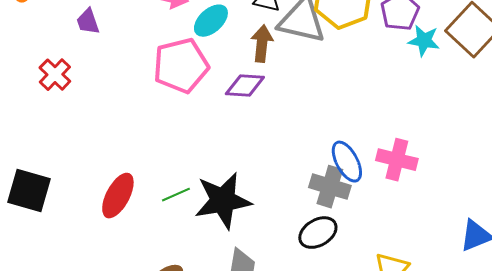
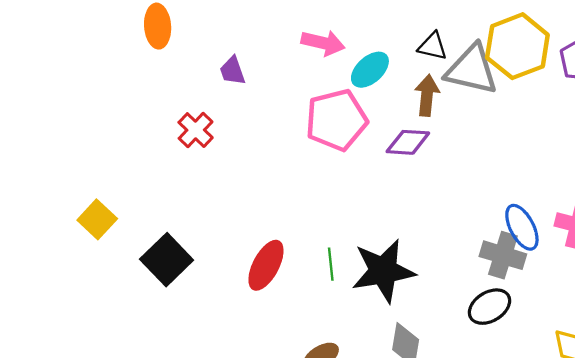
black square: (29, 191) -> (167, 260), turned 30
green line: (176, 195) -> (331, 264), turned -72

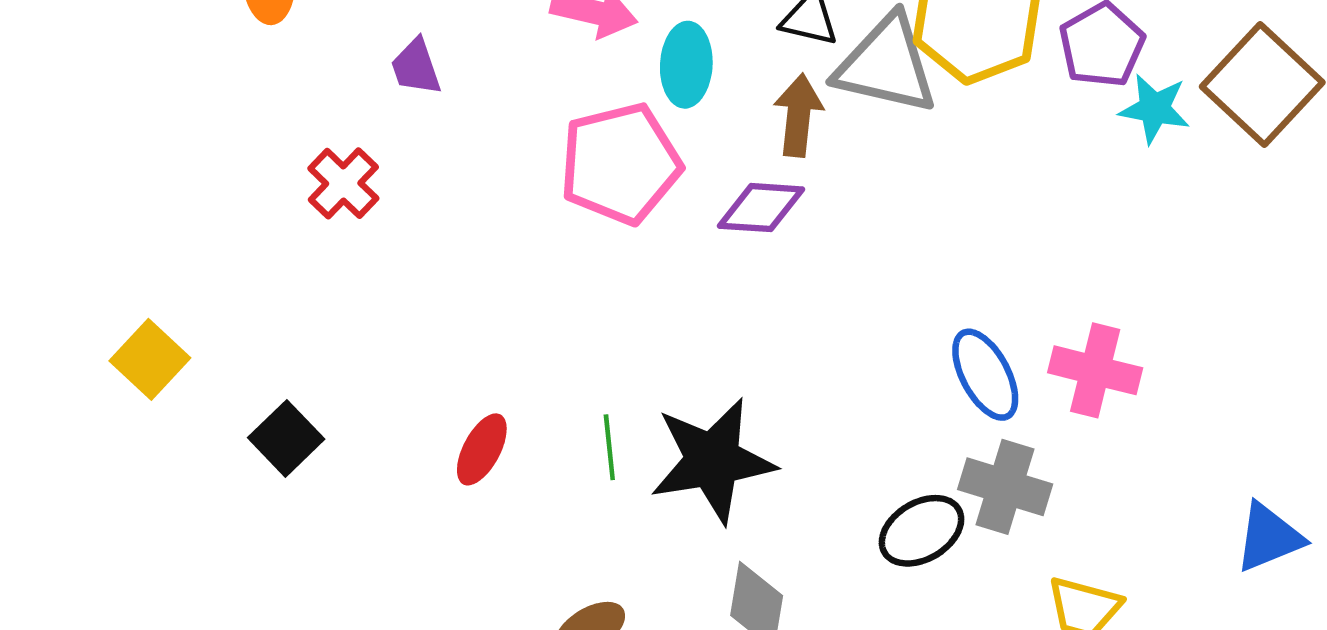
cyan ellipse: (370, 70) -> (686, 65), turned -45
gray cross: (503, 255) -> (1005, 487), moved
black square: (167, 260) -> (286, 438), size x0.7
red ellipse: (266, 265) -> (482, 449), size x0.7

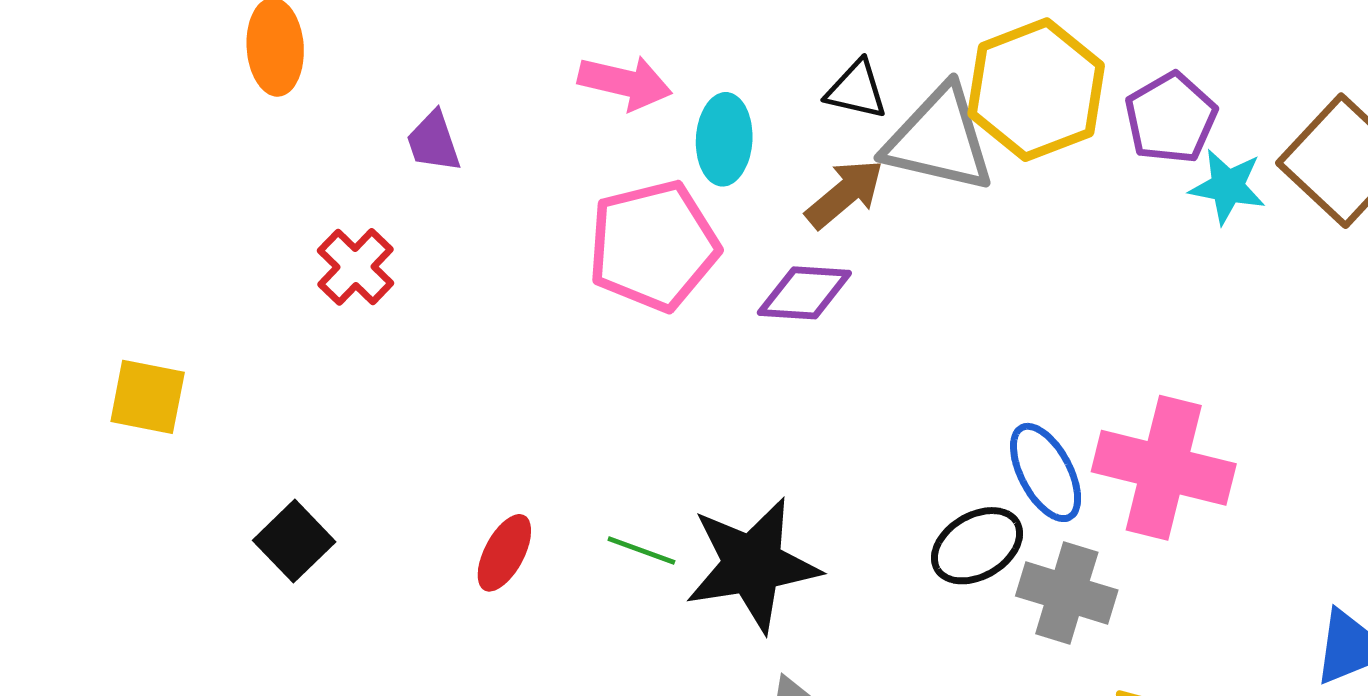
brown arrow: (798, 115) -> (845, 194), turned 44
yellow square: (150, 359) -> (148, 397), moved, turned -32
pink cross: (1095, 370) -> (1164, 468), size x1.4
green line: (609, 447) -> (641, 550), turned -64
black ellipse: (922, 531) -> (977, 546), moved

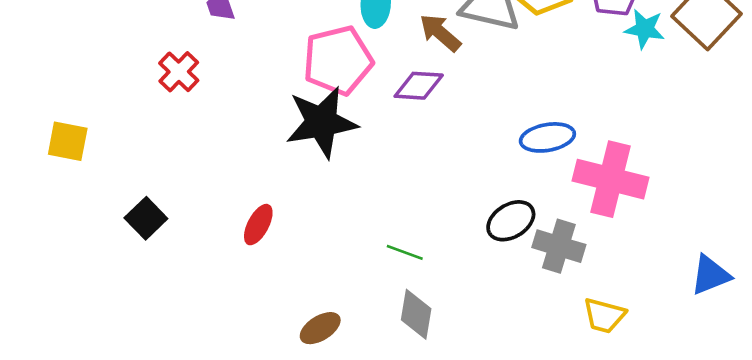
brown arrow: (845, 194) -> (440, 33), turned -99
blue ellipse: (1046, 472) -> (547, 137), moved, turned -72
green line: (641, 550) -> (405, 252), moved
black star: (753, 565) -> (321, 122), moved

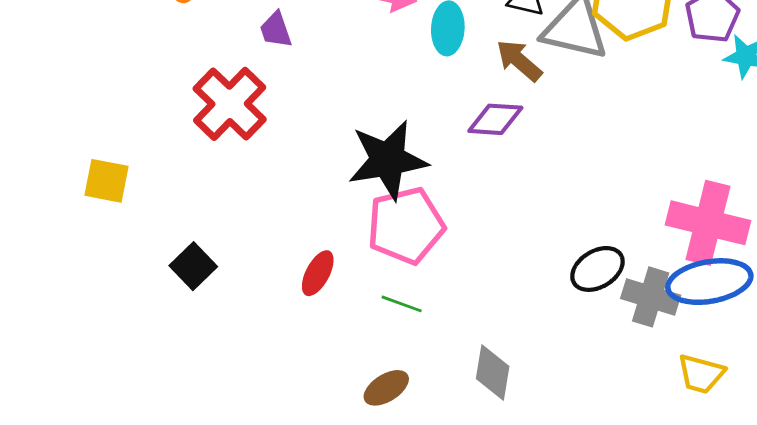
pink pentagon: (338, 60) -> (406, 226), moved
red cross: (179, 72) -> (230, 104), size x1.6
blue ellipse: (547, 137) -> (709, 282), moved, size x1.4
green line: (405, 252) -> (402, 304), moved

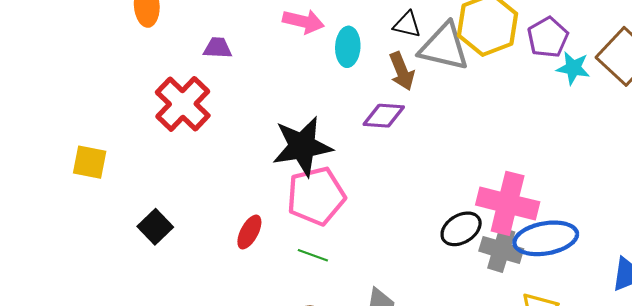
purple trapezoid: (276, 30) -> (218, 48), turned 112
brown arrow: (519, 61) -> (402, 71), turned -153
pink cross: (708, 223) -> (508, 203), moved

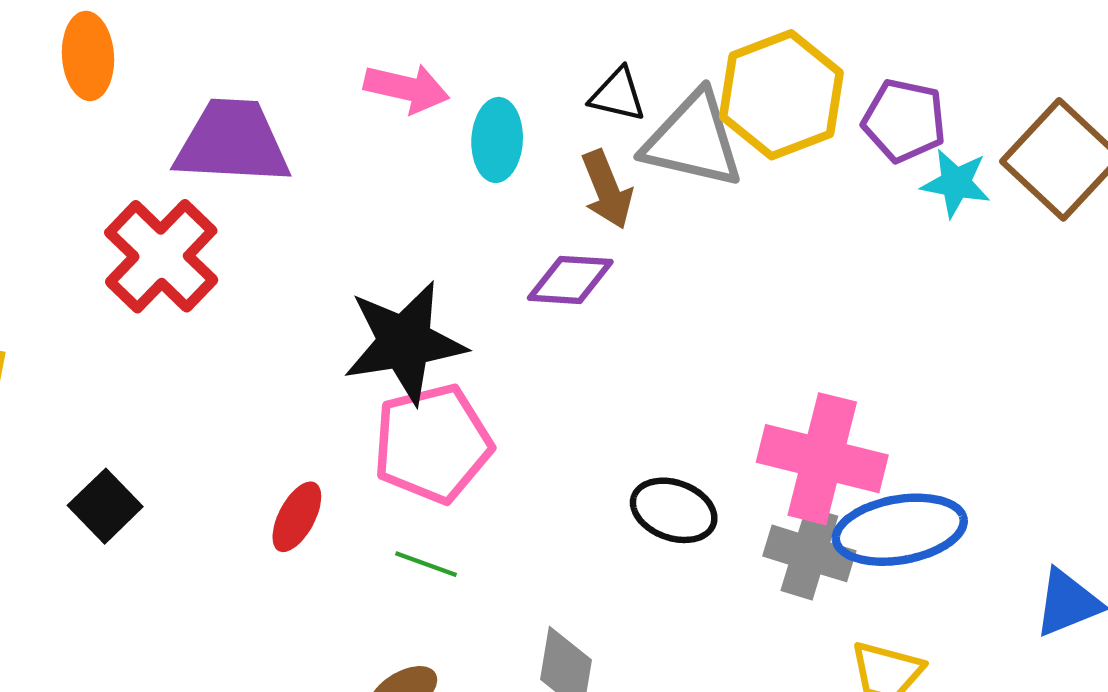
purple pentagon: (548, 37) -> (904, 121), turned -30
purple trapezoid: (218, 48) -> (232, 142), size x2.0
black ellipse: (461, 229) -> (674, 510), moved, turned 51

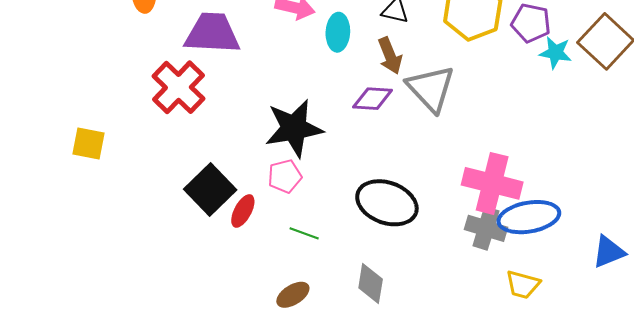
gray triangle: (693, 140) -> (431, 88), moved, turned 34
pink pentagon: (433, 444) -> (285, 176), moved, size x0.6
black square: (105, 506) -> (210, 190), moved, size x1.5
black ellipse: (674, 510) -> (387, 203), moved, size x1.5

